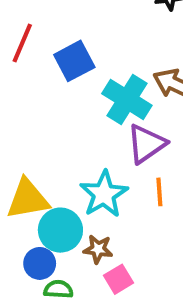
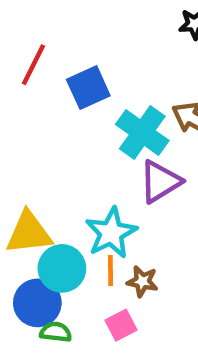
orange line: (159, 192) -> (111, 270), moved
brown star: (98, 249) -> (142, 281), moved
blue circle: (40, 263) -> (37, 303), size x1.4

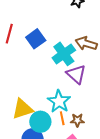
cyan cross: (142, 133) -> (64, 54), turned 30
purple triangle: (160, 182) -> (76, 74), turned -35

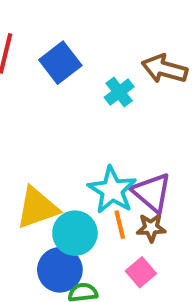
cyan cross: (64, 54) -> (119, 92), size x0.6
purple triangle: (76, 74) -> (152, 192), moved

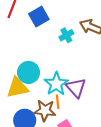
brown star: (151, 228) -> (45, 111), moved, size x1.5
cyan circle: (75, 233) -> (29, 72), moved

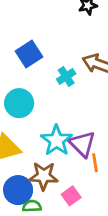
cyan circle: (29, 72) -> (19, 103), moved
orange line: (58, 102) -> (95, 163), moved

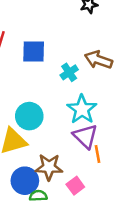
blue square: (29, 54) -> (34, 52), turned 35
cyan circle: (19, 103) -> (29, 116), moved
cyan star: (56, 140) -> (82, 109), moved

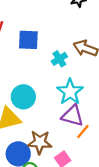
purple triangle: (85, 136) -> (73, 116), turned -30
orange line: (97, 154) -> (83, 132), turned 49

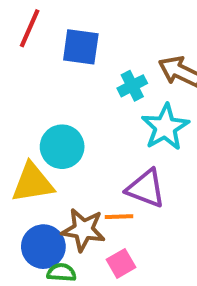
cyan star: (70, 92) -> (165, 127), moved
orange line: (83, 132) -> (119, 217), moved, turned 42

